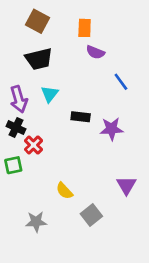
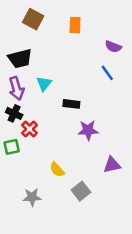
purple semicircle: (95, 52) -> (113, 47), moved
black trapezoid: (39, 59) -> (20, 59), moved
purple star: (111, 129) -> (88, 130), moved
purple triangle: (126, 185) -> (112, 165), turned 48

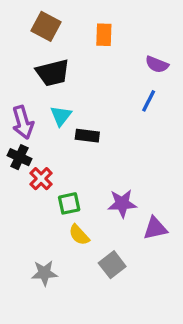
black trapezoid: (20, 59) -> (53, 73), moved
blue line: (107, 73) -> (149, 101), turned 63
black rectangle: (71, 104) -> (87, 136), moved
purple star: (88, 130) -> (122, 203), moved
green square: (12, 147) -> (69, 203), moved

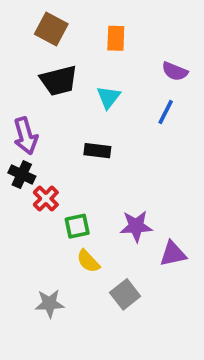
cyan triangle: (61, 116) -> (108, 97), moved

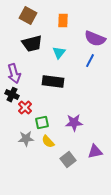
purple semicircle: (175, 71) -> (95, 39), size x1.5
black rectangle: (97, 151) -> (53, 82), size x1.5
purple triangle: (173, 254) -> (95, 152), moved
gray star: (49, 304) -> (26, 139), moved

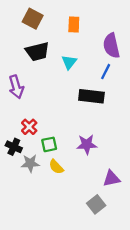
purple semicircle: (95, 39) -> (111, 46), turned 55
black rectangle: (53, 82) -> (91, 96), moved
black cross: (12, 95) -> (14, 147), moved
gray square: (68, 160) -> (96, 204), moved

